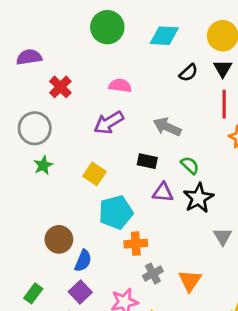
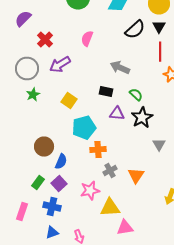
purple semicircle: (29, 57) -> (23, 18), turned -36
black semicircle: (188, 73) -> (135, 30), size x1.5
pink semicircle: (120, 86) -> (87, 38), turned -77
purple arrow: (109, 123) -> (60, 64), moved
green rectangle: (33, 293) -> (38, 182), moved

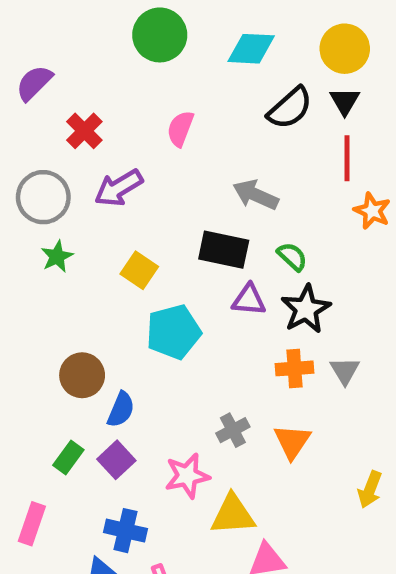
black rectangle: (106, 92) -> (224, 250), size x1.5
orange cross: (98, 150) -> (294, 368), moved
blue cross: (52, 206) -> (125, 531), moved

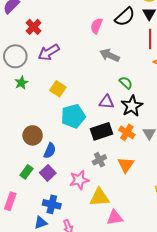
pink semicircle: (180, 129) -> (96, 26), moved
black rectangle: (224, 250) -> (101, 131), moved, turned -30
orange cross: (294, 368) -> (127, 132), turned 35

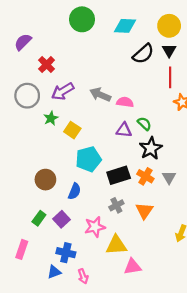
pink semicircle: (96, 26) -> (125, 102), moved, turned 77
gray arrow: (110, 55) -> (100, 95), moved
green star: (21, 83) -> (51, 118), moved
purple triangle: (107, 102) -> (124, 130), moved
blue semicircle: (50, 151) -> (74, 191), moved

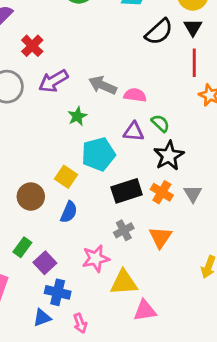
green star: (51, 118) -> (77, 116), moved
yellow square: (72, 130) -> (66, 177), moved
cyan pentagon: (88, 159) -> (98, 154), moved
purple square: (62, 219) -> (45, 263), moved

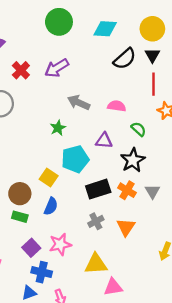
purple arrow: (53, 81) -> (57, 68), moved
pink semicircle: (135, 95) -> (117, 106), moved
green semicircle: (160, 123) -> (139, 129), moved
green rectangle: (22, 247) -> (20, 217), moved, turned 70
pink star: (96, 258) -> (60, 244), moved

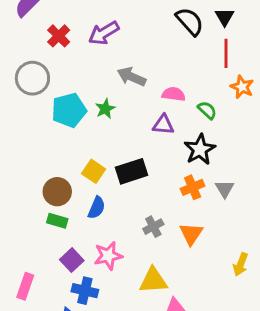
black semicircle: (125, 59) -> (190, 21), turned -90
pink semicircle: (117, 106) -> (174, 94), moved
cyan pentagon: (75, 159) -> (69, 110), moved
black rectangle: (98, 189) -> (131, 171), moved
orange cross: (127, 190) -> (193, 187), turned 36

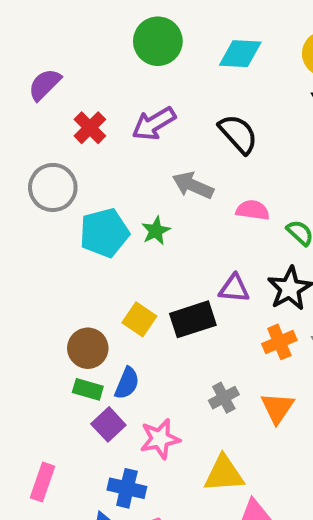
black semicircle: (190, 21) -> (238, 134), moved
purple triangle: (163, 125) -> (234, 288), moved
blue semicircle: (97, 208) -> (127, 383), moved
purple square: (72, 260) -> (108, 424), moved

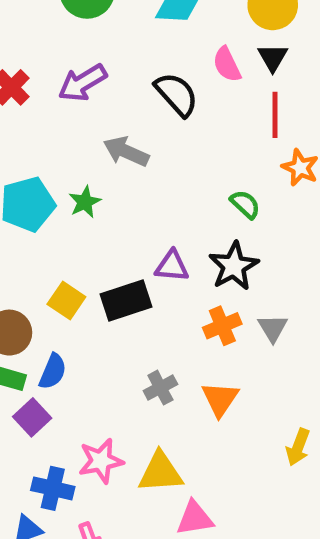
pink semicircle: (253, 210) -> (227, 64), moved, turned -124
pink star: (160, 439) -> (101, 461), moved

